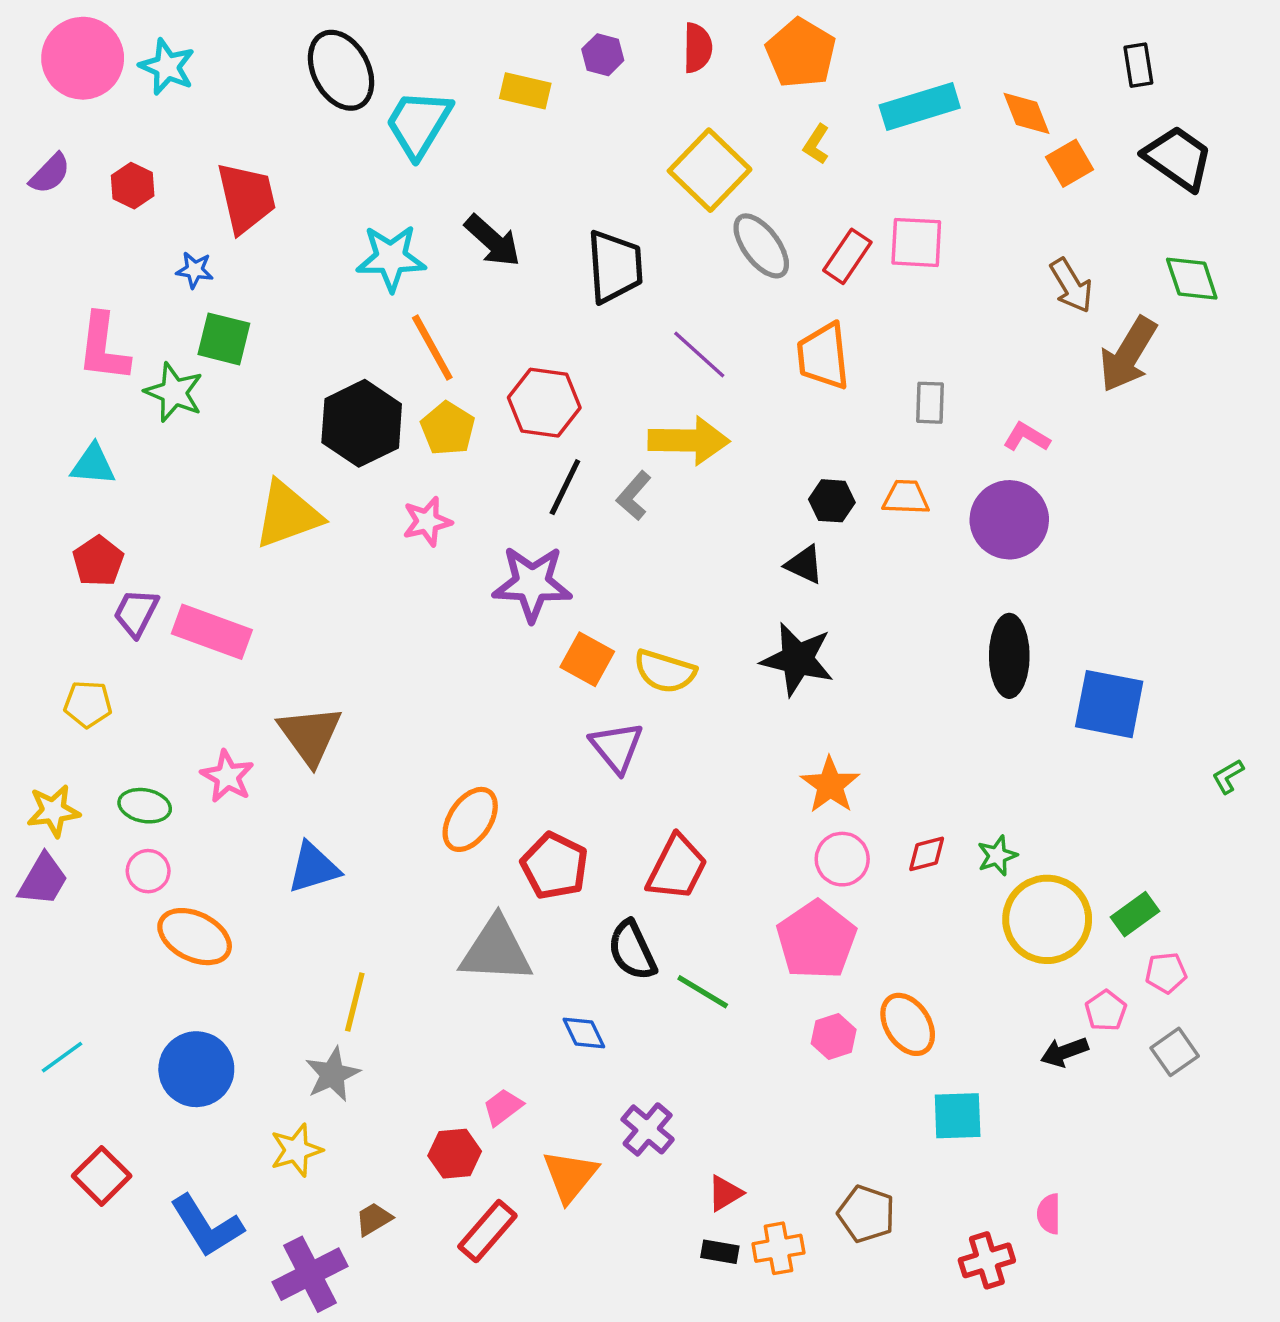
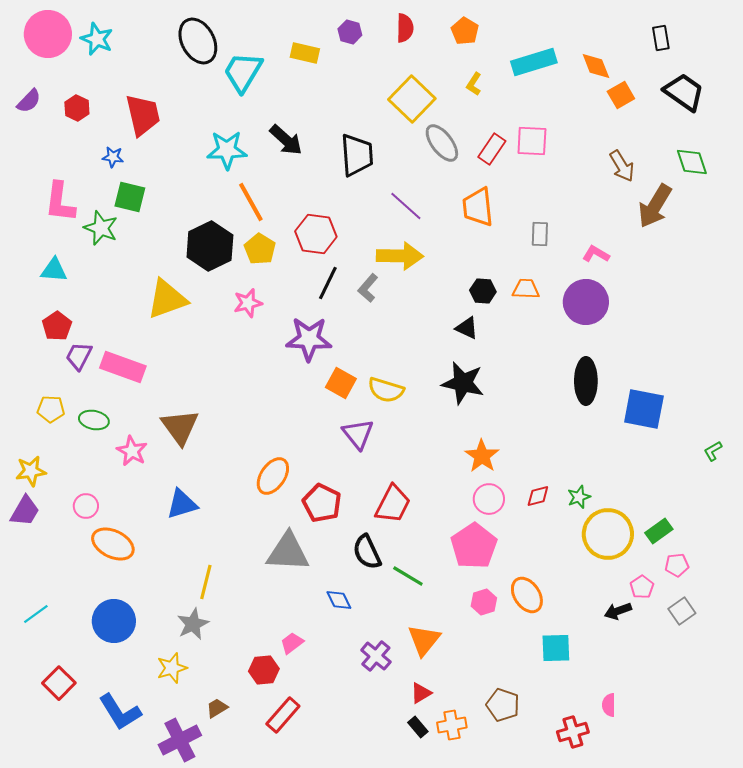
orange pentagon: (801, 53) -> (465, 31), size x0.7
green ellipse: (145, 806) -> (94, 420), moved
orange triangle: (570, 1176) -> (424, 640), moved
black rectangle: (720, 1252) -> (418, 727), turned 40

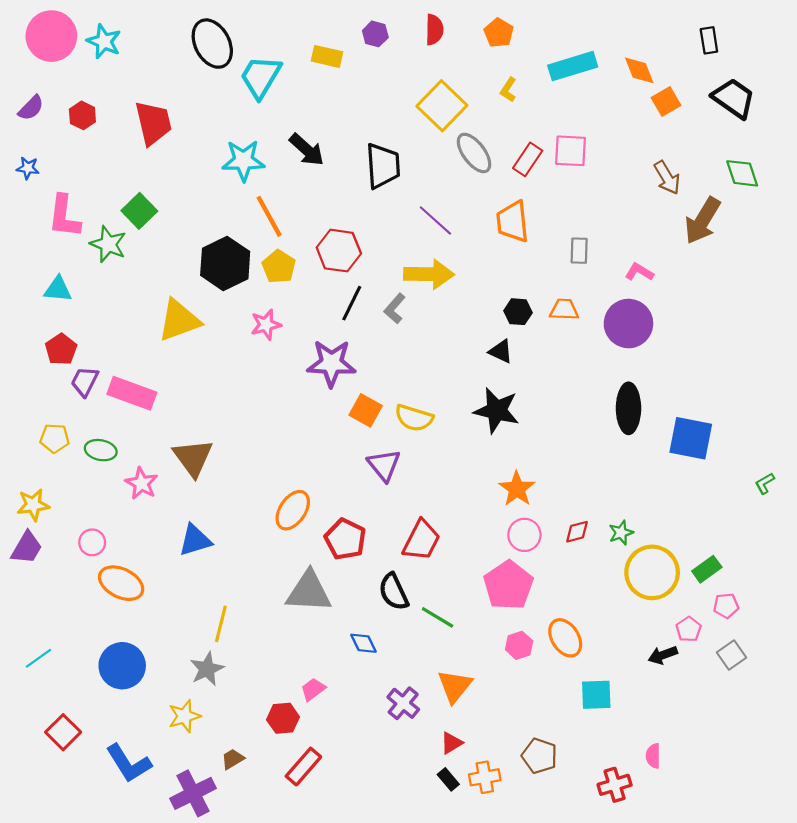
blue star: (113, 157) -> (28, 168), moved
green square: (130, 197) -> (139, 211), turned 32

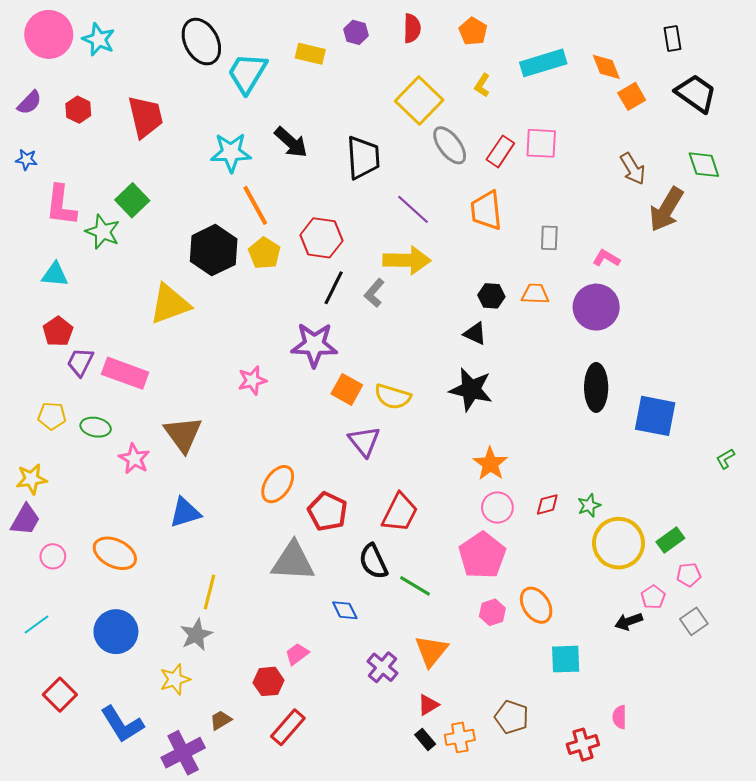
pink star: (266, 325) -> (252, 380), moved
pink circle: (92, 542) -> (53, 556), moved

